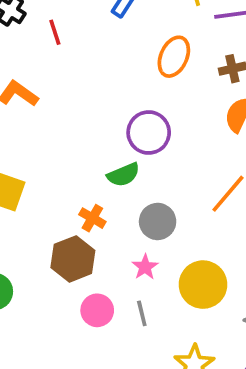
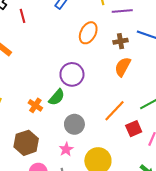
green semicircle: (123, 175) -> (57, 97), turned -30
orange cross: (92, 218) -> (35, 105), moved

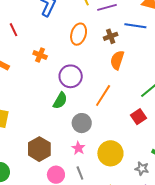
orange cross: (35, 105) -> (40, 55), moved
orange line: (114, 111) -> (103, 95), moved

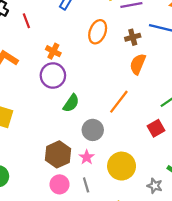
purple circle: (71, 76) -> (53, 75), moved
brown hexagon: (39, 149) -> (58, 154), moved

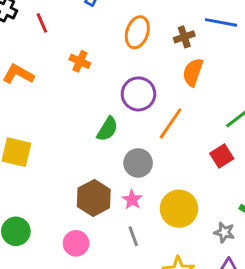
purple circle: (53, 75) -> (138, 94), moved
pink circle: (60, 184) -> (76, 243), moved

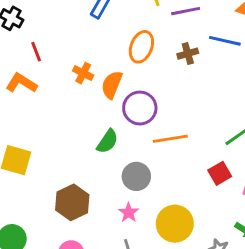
red line: (42, 23) -> (36, 52), moved
orange semicircle: (193, 72) -> (112, 85), moved
orange line: (171, 123) -> (170, 139), turned 44
brown hexagon: (94, 198) -> (72, 202), moved

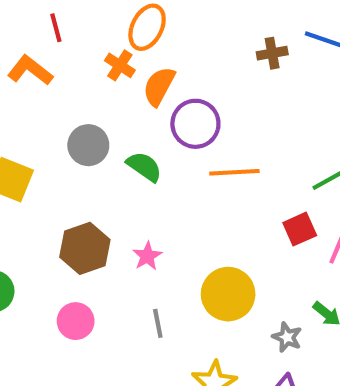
orange ellipse: (141, 47) -> (147, 27), moved
green semicircle: (107, 141) -> (144, 167), turned -95
gray circle: (136, 176) -> (88, 145), moved
pink star: (129, 213) -> (147, 256), moved

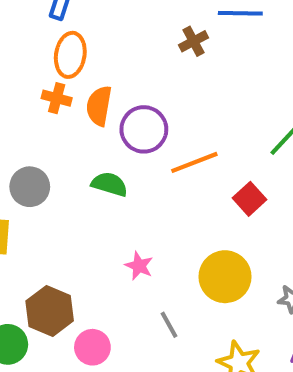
gray circle: (88, 145) -> (30, 187), moved
red square: (300, 229) -> (250, 199), moved
brown hexagon: (85, 248) -> (50, 311), moved

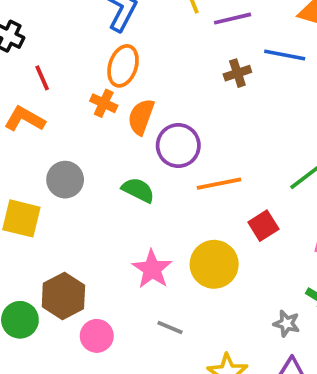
pink star: (139, 266) -> (152, 269), size x1.5
yellow circle: (225, 277) -> (214, 264), moved
gray line: (169, 325) -> (170, 328), turned -48

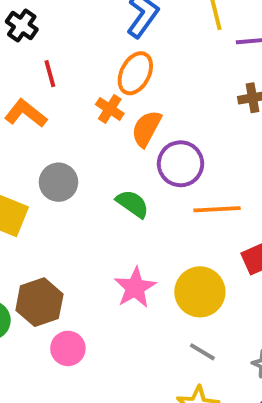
gray line: (170, 328) -> (202, 352), moved

